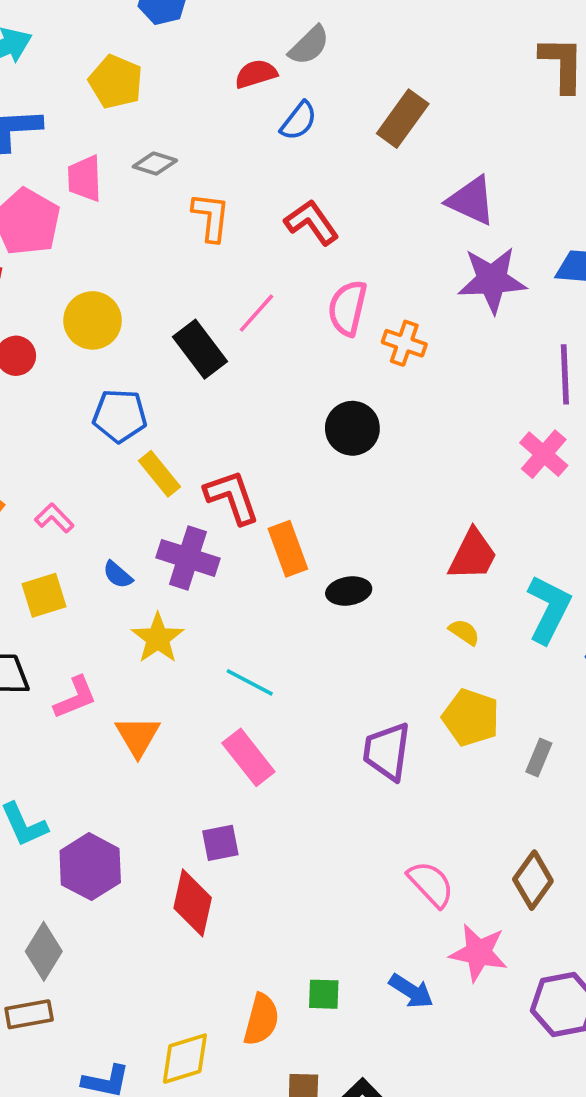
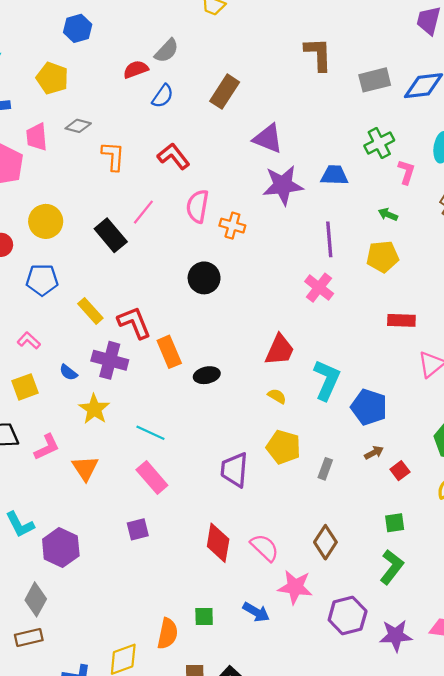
blue pentagon: (120, 416) -> (42, 280), moved
red diamond: (193, 903) -> (218, 543), moved

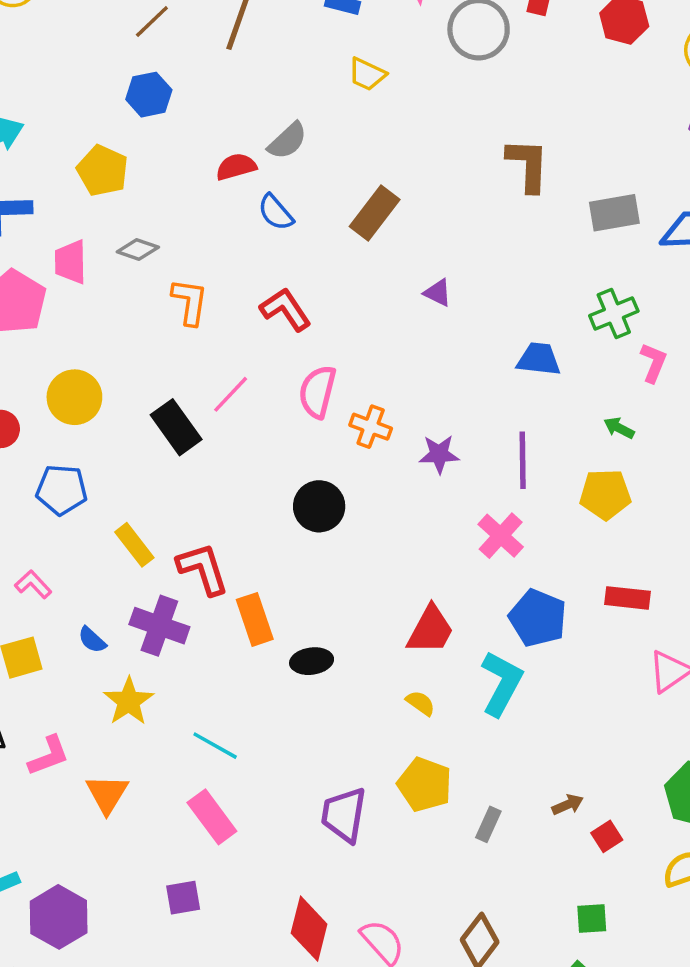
blue semicircle: (163, 96) -> (276, 212), turned 100
purple triangle: (268, 138) -> (438, 293), size x0.6
purple star: (283, 185) -> (439, 454), moved, size x0.6
blue pentagon: (369, 407) -> (538, 618), moved

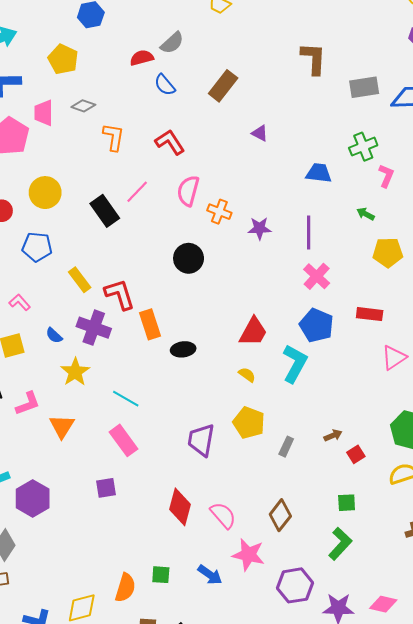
yellow pentagon: (605, 494) -> (388, 252), moved
pink cross: (501, 536) -> (317, 276), moved

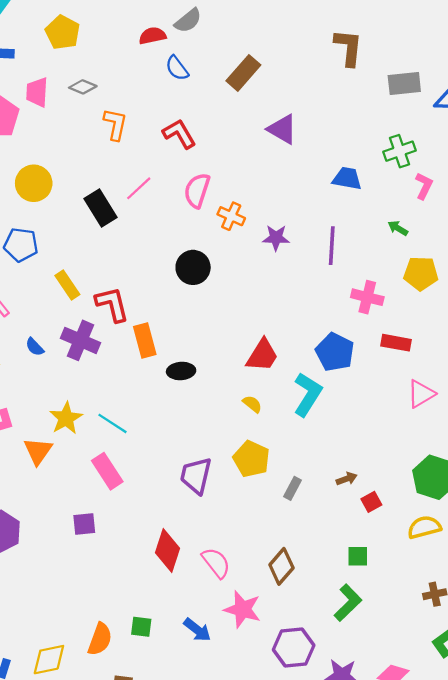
purple triangle: (260, 133) -> (282, 129), size x1.6
pink cross: (317, 276) -> (367, 297), moved, turned -32
yellow star: (75, 372) -> (66, 418), moved

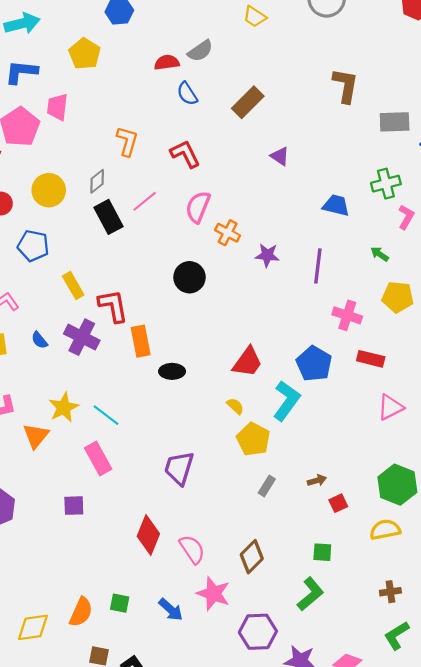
gray diamond: (83, 87) -> (97, 181), moved, turned -65
purple triangle: (282, 129) -> (280, 156), size x0.7
yellow pentagon: (251, 459) -> (253, 439), moved

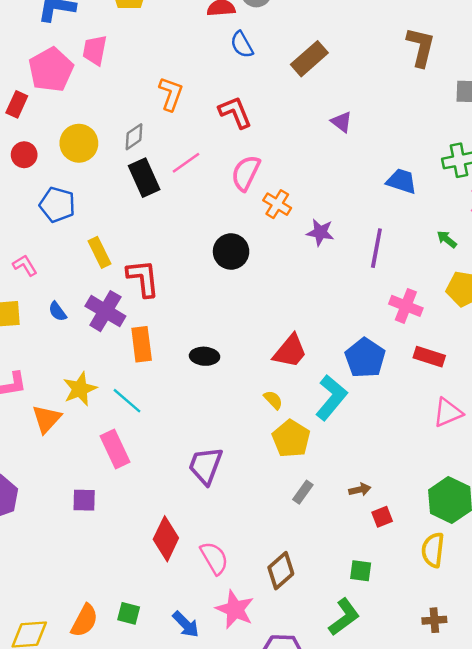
orange rectangle: (141, 341) -> (142, 344), moved
yellow semicircle: (385, 530) -> (433, 550), turned -76

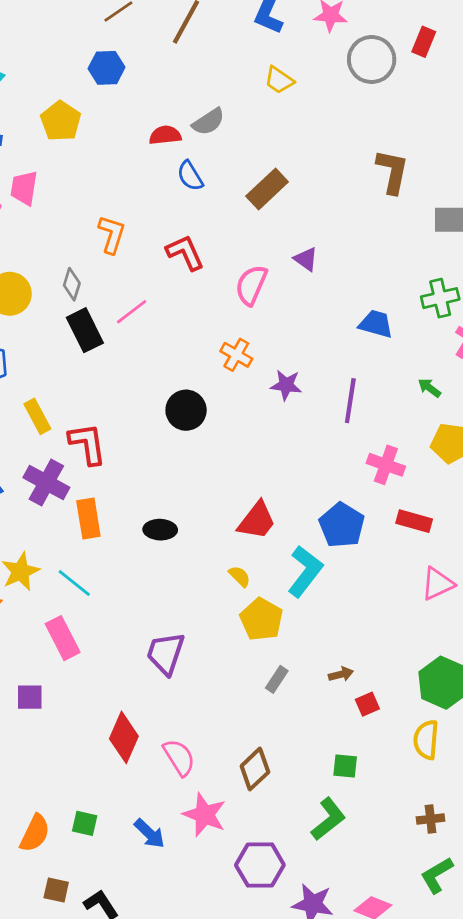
gray diamond: (134, 137) -> (72, 284), turned -36
pink semicircle: (246, 173) -> (251, 285), moved

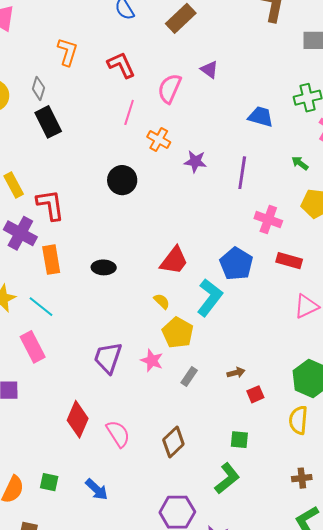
pink line: (132, 312) -> (129, 112), moved, turned -35
pink star: (205, 815) -> (152, 361), moved, size x0.7

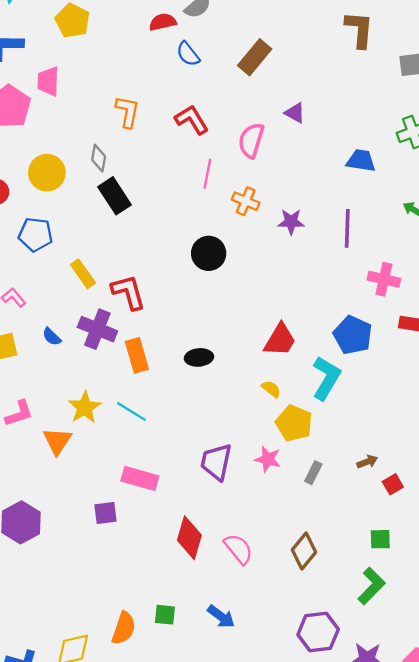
pink rectangle: (33, 347) -> (140, 478), moved, turned -40

